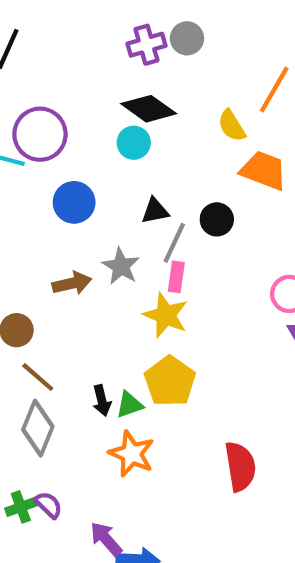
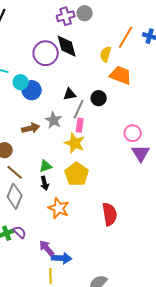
black diamond: (149, 109) -> (67, 46), turned 40
yellow semicircle: (232, 126) -> (106, 54), turned 49
purple circle: (40, 134) -> (46, 53), moved
cyan circle: (134, 143) -> (21, 82), moved
green triangle: (129, 405) -> (46, 166), moved

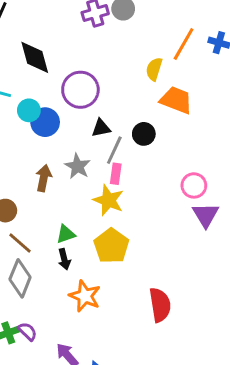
black diamond: (67, 46) -> (35, 57), moved
purple circle: (46, 53) -> (80, 90), moved
brown arrow: (31, 128) -> (44, 178), turned -66

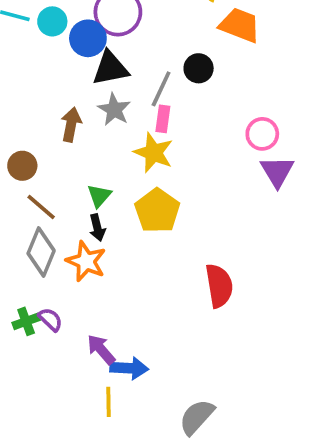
cyan circle: (29, 110) -> (52, 21), moved
blue circle: (45, 122) -> (88, 38), moved
black triangle: (101, 128) -> (110, 68), moved, size x1.5
green triangle: (66, 234) -> (99, 196), turned -30
orange star: (85, 296) -> (86, 261), moved

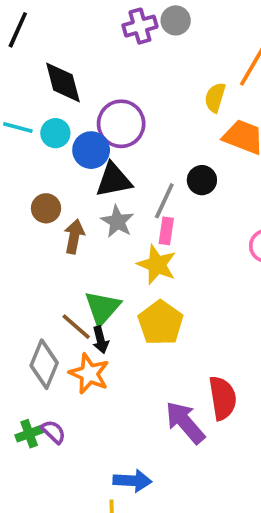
brown circle: (22, 166) -> (46, 208), moved
green triangle: (99, 196) -> (102, 308), size x1.5
brown line: (41, 207) -> (76, 327), moved
purple arrow: (101, 349) -> (185, 422), moved, size x1.4

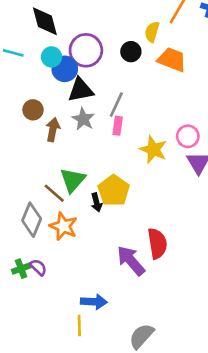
cyan circle: (55, 133) -> (52, 57), moved
black circle: (202, 180) -> (131, 52), moved
yellow star: (157, 265) -> (153, 150), moved
black arrow: (100, 340) -> (96, 202), moved

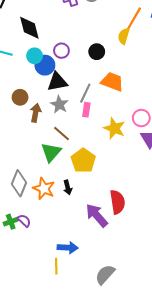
yellow semicircle: (152, 32) -> (124, 36), moved
purple circle: (86, 50) -> (61, 51), size x0.6
orange trapezoid: (172, 60) -> (112, 82), moved
brown line: (54, 193) -> (61, 134), moved
black arrow: (96, 202) -> (68, 187), moved

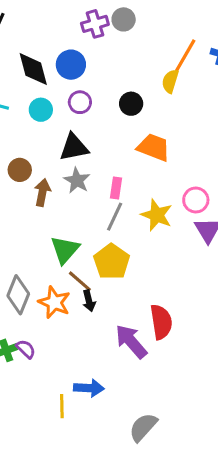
blue circle: (45, 65) -> (71, 65), moved
gray line: (85, 93) -> (115, 217), moved
brown line: (61, 134) -> (80, 281), moved
yellow line: (56, 266) -> (62, 406), moved

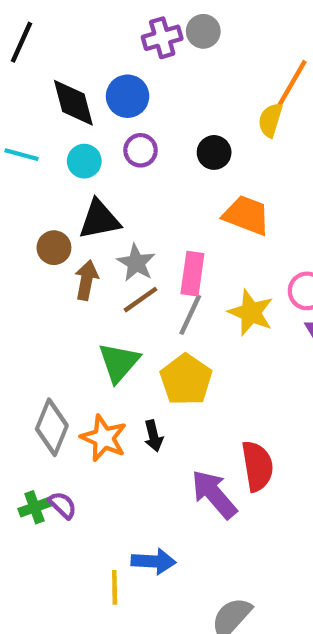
black triangle: (74, 147) -> (99, 220), moved
pink rectangle: (116, 188) -> (192, 274), size x1.4
brown line: (80, 281) -> (141, 300), moved, turned -76

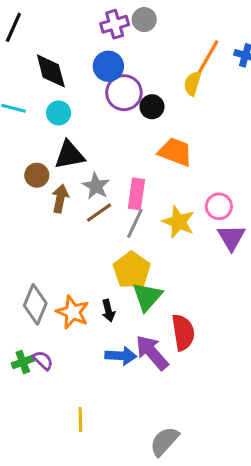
blue circle: (128, 96) -> (108, 66), moved
purple circle: (141, 150) -> (124, 93), moved, size x1.5
green triangle: (119, 362) -> (147, 297), moved
blue arrow: (153, 561) -> (121, 356), moved

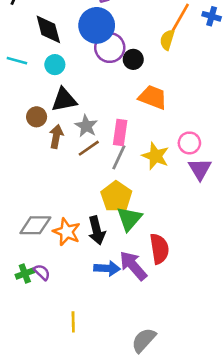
blue circle: (108, 66) -> (97, 25), size x1.4
gray diamond: (35, 304) -> (35, 225), turned 68
black arrow: (108, 311) -> (97, 230), size x1.5

